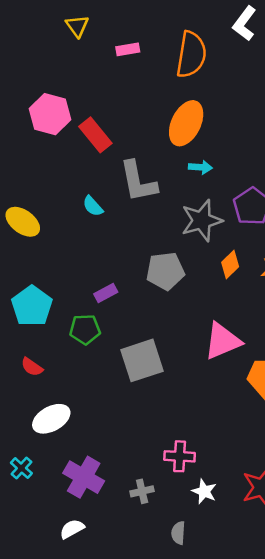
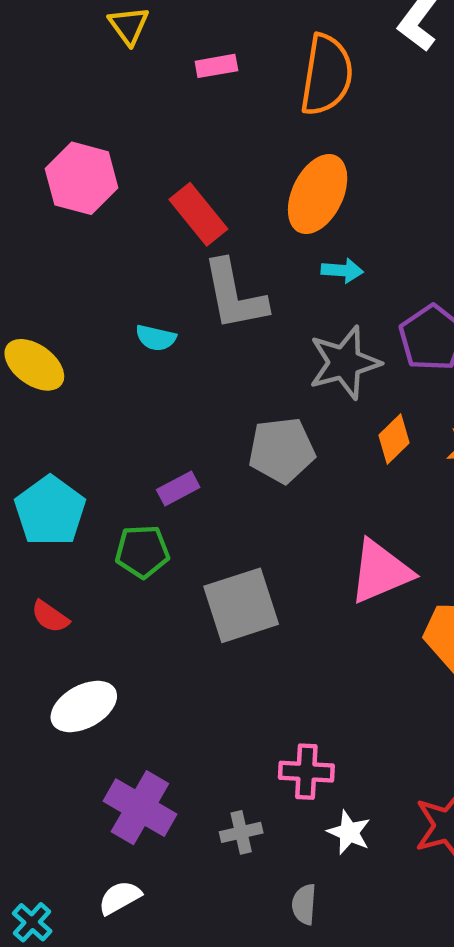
red rectangle: (95, 135) -> (198, 214), moved
cyan semicircle: (93, 206) -> (156, 338), turned -35
cyan cross: (21, 468) -> (32, 922), moved

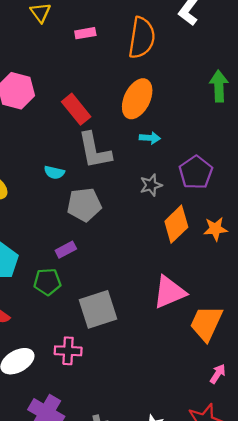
gray star: (345, 363) -> (151, 185), size x0.6
orange diamond: (394, 439) -> (176, 224), size x1.5
gray pentagon: (282, 450) -> (84, 205), moved
pink cross: (306, 772) -> (68, 351), moved

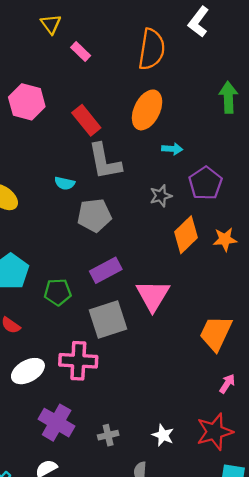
pink rectangle: (85, 33) -> (81, 52), moved, turned 54
cyan arrow: (150, 138) -> (172, 149), moved
purple rectangle: (66, 250) -> (106, 270), moved, size x1.5
pink triangle: (169, 292) -> (153, 295), moved, turned -36
pink cross: (68, 351) -> (78, 361), size x1.4

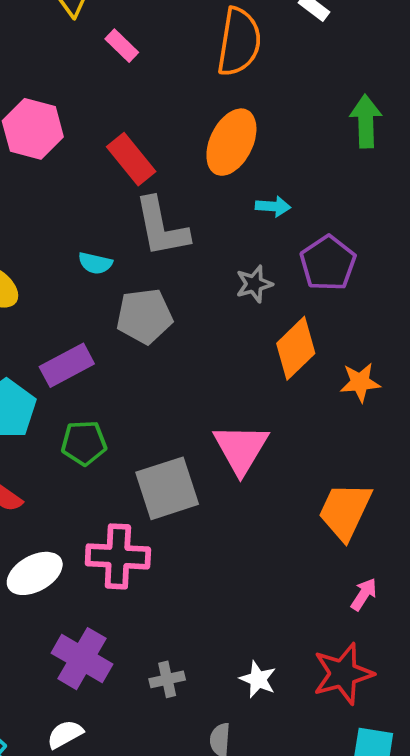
orange star: (225, 239) -> (360, 382), moved
purple rectangle: (106, 270) -> (67, 365), moved

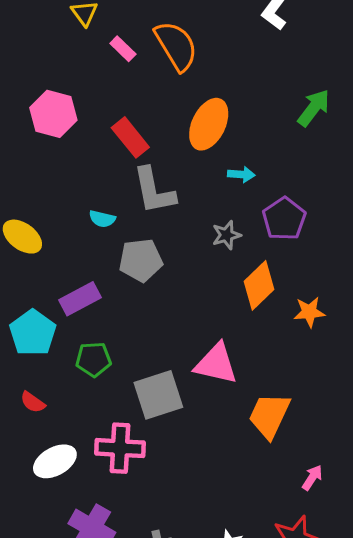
orange semicircle: (239, 42) -> (176, 46), moved, turned -40
green arrow: (366, 121) -> (314, 108), turned 39
pink triangle: (241, 449) -> (216, 364), turned -48
orange trapezoid: (345, 511) -> (269, 416), moved

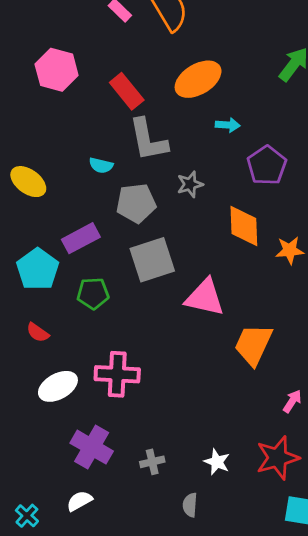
orange ellipse: (209, 124) -> (198, 79), turned 33
gray star: (226, 235) -> (190, 184), moved
orange diamond: (259, 285) -> (244, 226), turned -48
gray square: (158, 395) -> (152, 260), moved

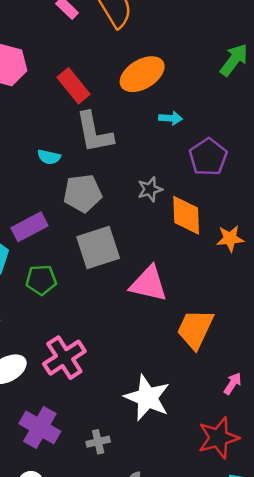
gray star: (190, 184) -> (150, 189), moved
pink cross: (117, 374) -> (64, 358), turned -36
white star: (217, 462) -> (147, 398), moved, size x1.8

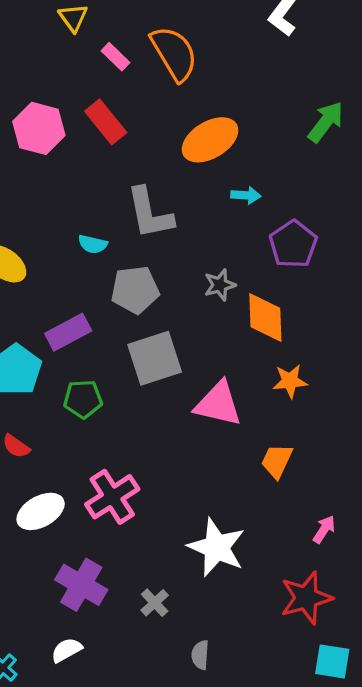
red rectangle: (74, 86) -> (106, 122), moved
orange star: (230, 239) -> (290, 381), moved
orange trapezoid: (195, 329) -> (277, 461), size x0.7
gray cross: (98, 442) -> (155, 603), turned -30

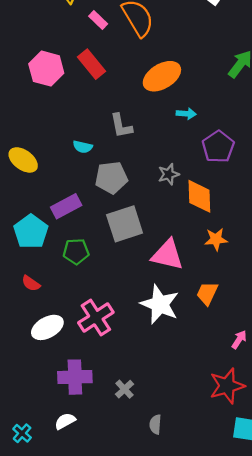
gray L-shape: (150, 213) -> (121, 126), size x0.7
white star: (217, 547) -> (160, 304), moved
purple cross: (81, 585) -> (75, 377), turned -32

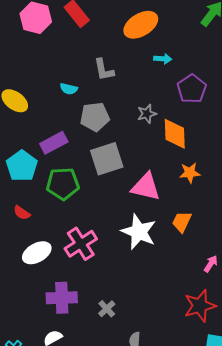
green pentagon: (76, 251) -> (63, 184), size x1.4

